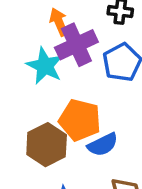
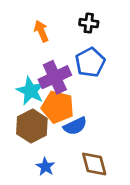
purple cross: (76, 45) -> (55, 77), moved
cyan star: (45, 66) -> (30, 91), moved

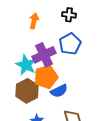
orange arrow: (41, 31) -> (34, 21), turned 35
orange pentagon: (58, 107) -> (46, 77), turned -30

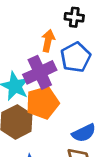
orange arrow: (34, 21) -> (48, 41), moved
blue semicircle: (59, 91) -> (84, 133), moved

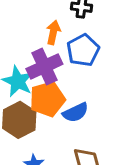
blue semicircle: (84, 133) -> (76, 112), moved

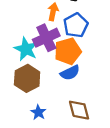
orange pentagon: (47, 99) -> (68, 51), moved

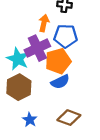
blue pentagon: (76, 25) -> (66, 36), turned 30
brown diamond: (79, 110) -> (69, 118), turned -55

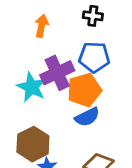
orange arrow: (44, 23) -> (42, 26), moved
brown hexagon: (19, 87) -> (33, 144), moved

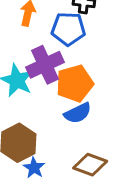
blue pentagon: (94, 57) -> (68, 29), moved

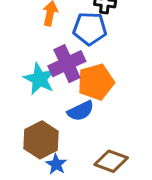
blue semicircle: (78, 113) -> (81, 111), moved

